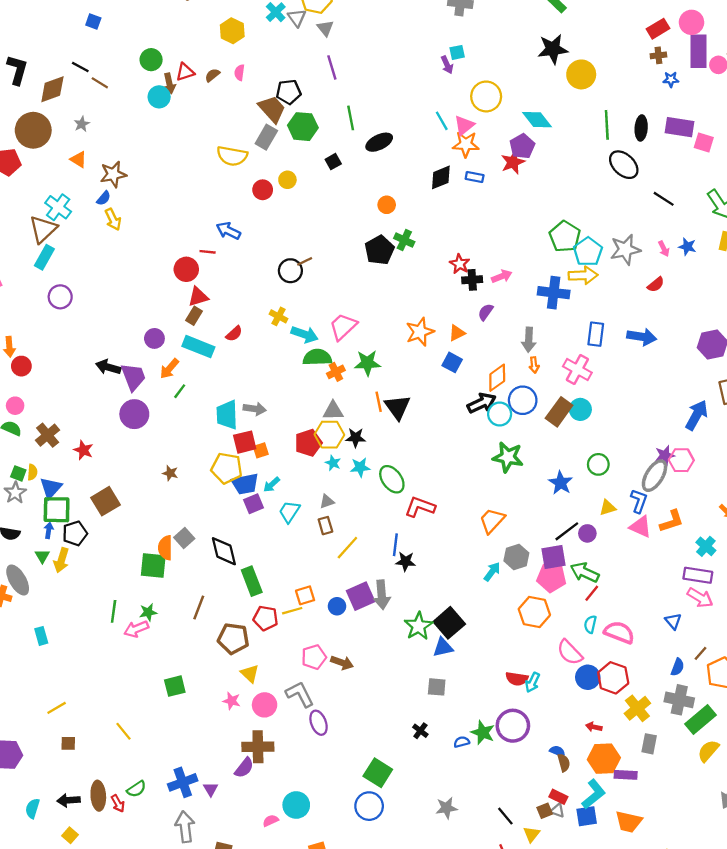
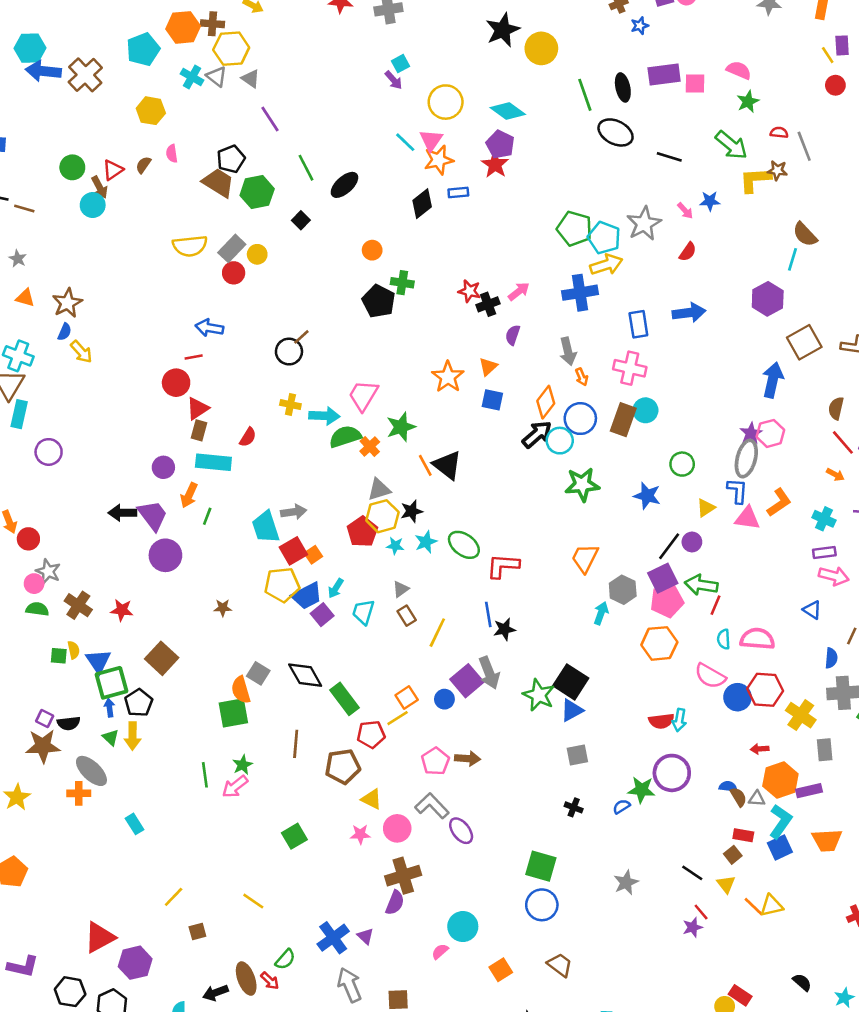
gray rectangle: (266, 137) -> (232, 248), moved, turned 30
gray star: (15, 493) -> (48, 571), moved
purple rectangle: (698, 575) -> (824, 553), size x0.7
gray triangle: (557, 810) -> (757, 799), moved

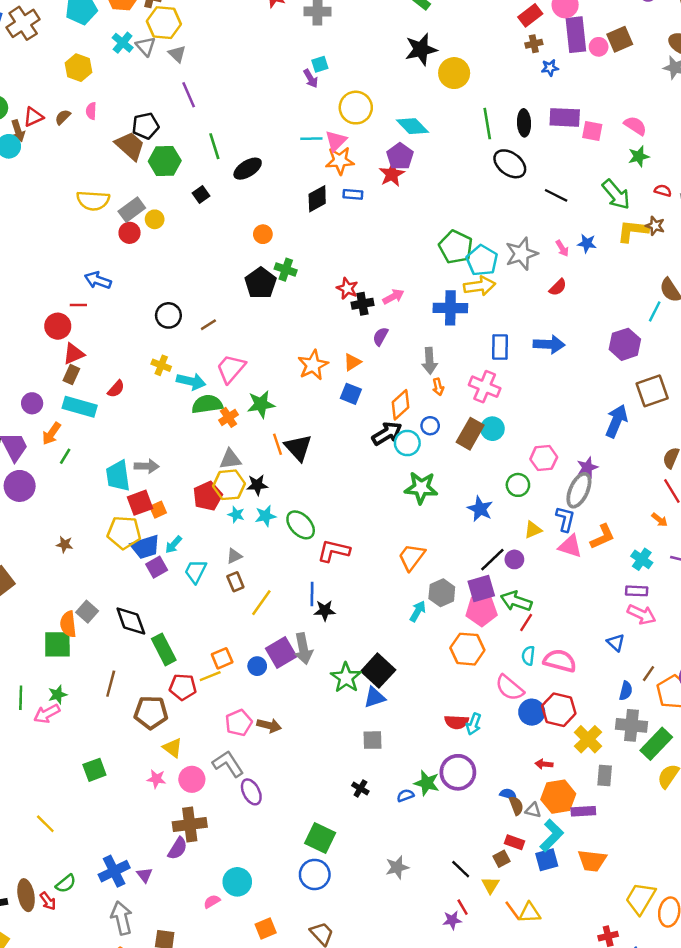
cyan line: (405, 142) -> (311, 139), turned -55
brown line: (301, 337) -> (208, 325), moved
blue circle: (580, 419) -> (430, 426), size x0.6
pink hexagon: (770, 433) -> (544, 458), moved

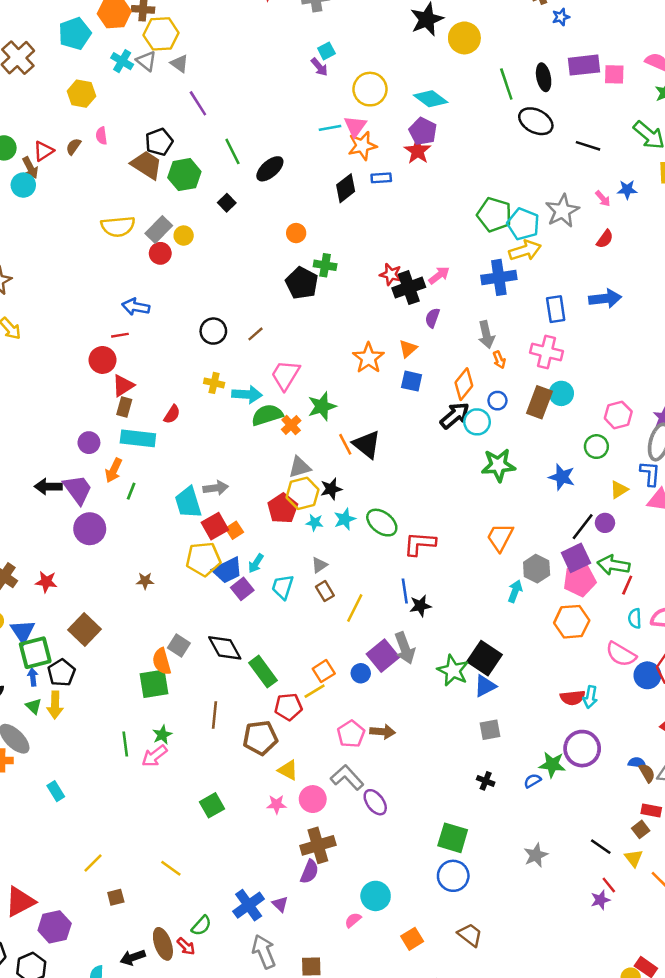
black cross: (362, 304) -> (409, 288), size x1.4

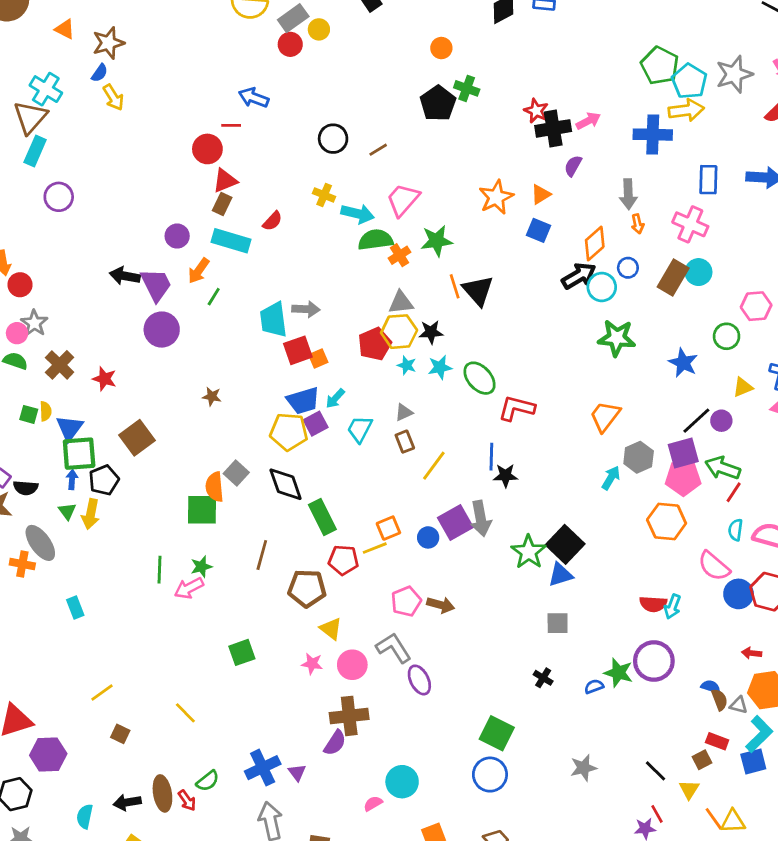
yellow pentagon: (203, 559) -> (289, 432), moved
brown square: (116, 897) -> (120, 734), turned 30

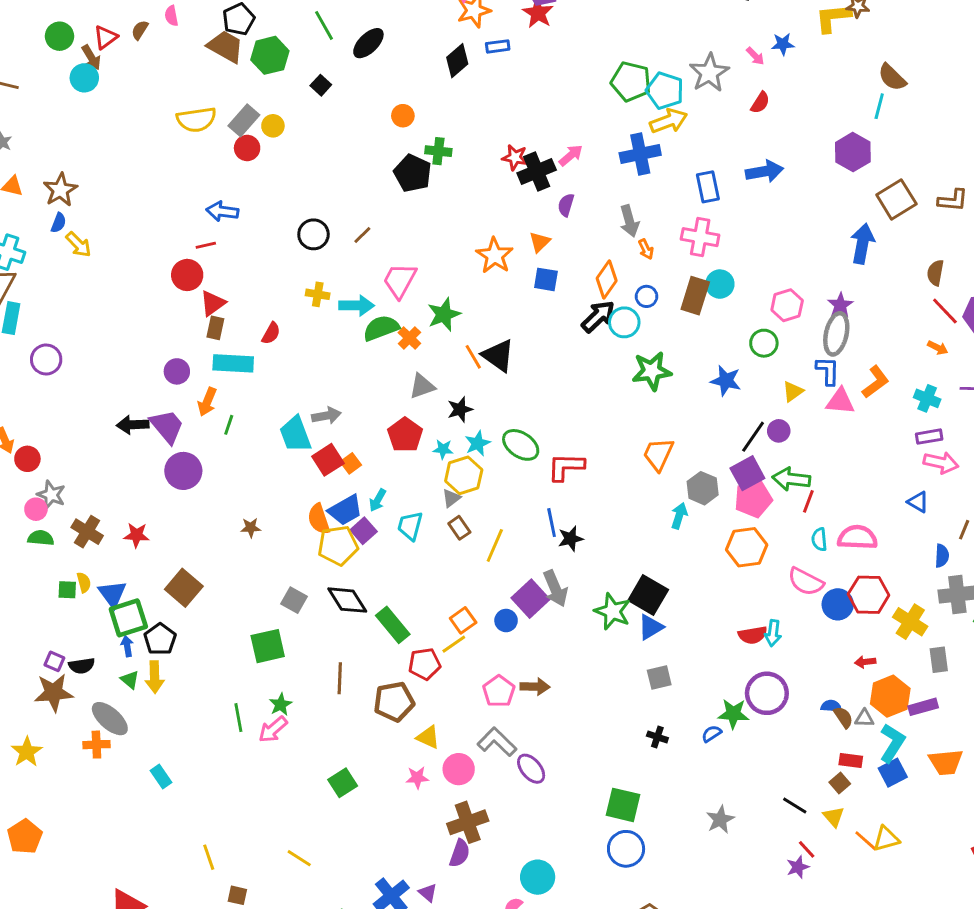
yellow hexagon: (399, 332) -> (464, 475), moved
orange semicircle: (215, 487) -> (319, 519), moved
yellow line: (102, 692) -> (209, 857), turned -60

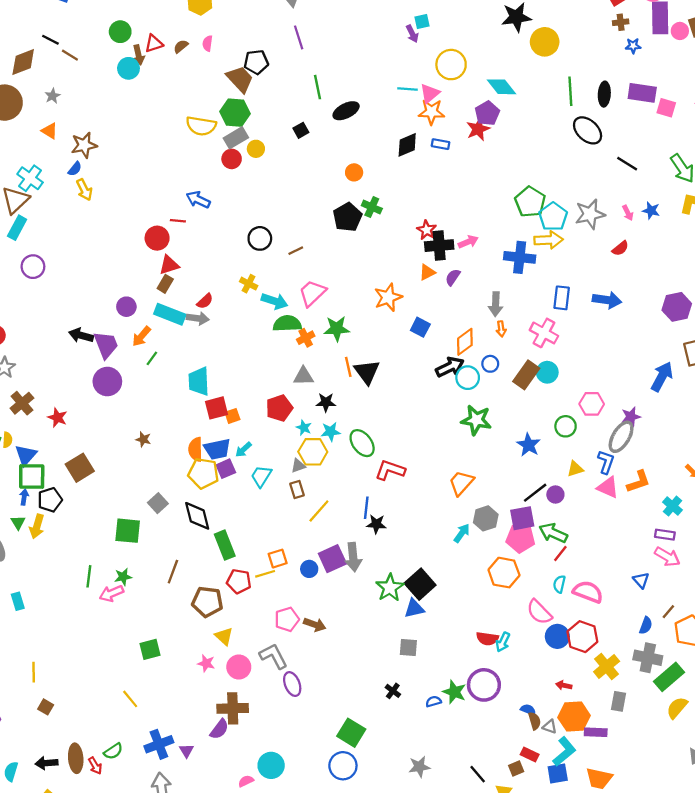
green hexagon: (270, 55) -> (235, 113), moved
orange triangle: (540, 242) -> (427, 272), moved
gray arrow: (326, 416) -> (198, 318), moved
yellow line: (299, 858) -> (130, 699), moved

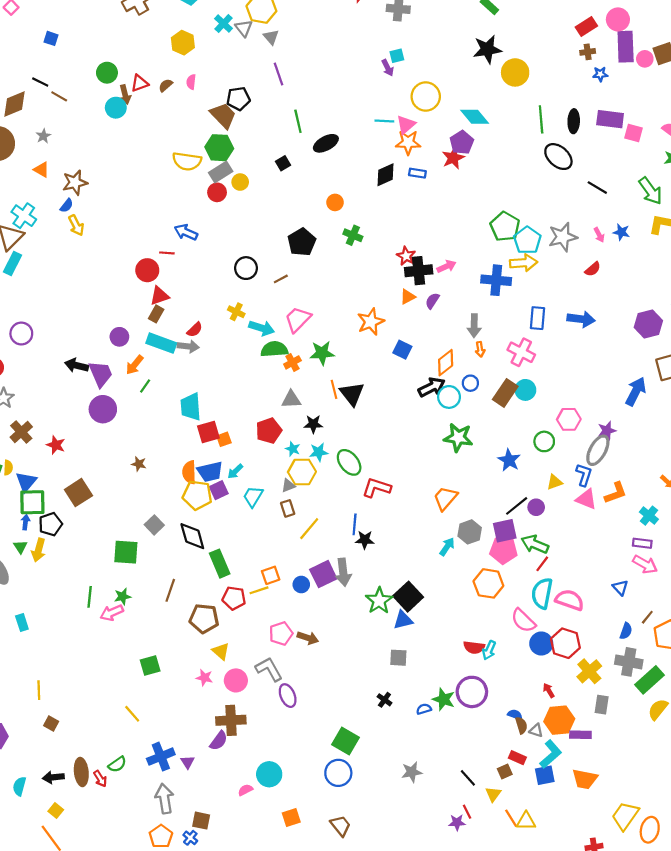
black pentagon: (347, 217) -> (302, 242), moved
purple circle: (33, 267) -> (21, 334), moved
cyan semicircle: (559, 584) -> (542, 593), size x1.8
red arrow: (564, 685) -> (549, 690), turned 48

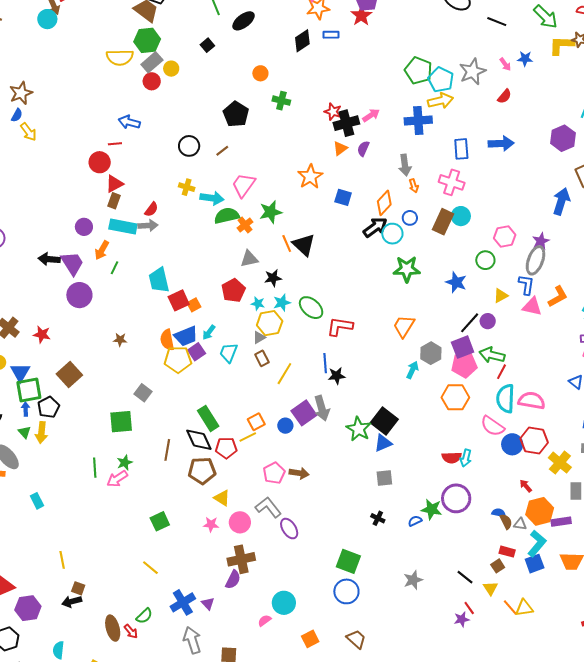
black diamond: (192, 536) -> (199, 440), moved
black arrow: (53, 777) -> (72, 602), moved

